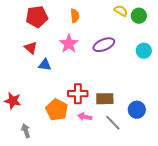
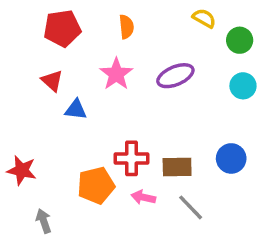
green circle: (139, 16) -> (240, 40), moved
orange pentagon: (57, 110) -> (96, 186), turned 30
blue circle: (137, 110) -> (231, 158), moved

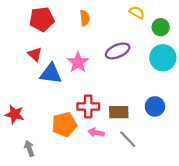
pink star: (116, 74) -> (78, 62), moved
cyan circle: (243, 86) -> (163, 58), size x1.5
blue triangle: (76, 109) -> (51, 74), size x1.5

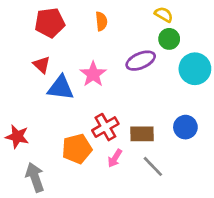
green circle: (161, 27) -> (169, 39), moved
red cross: (88, 106) -> (105, 127), turned -30
pink arrow: (96, 132) -> (115, 158), turned -70
gray arrow: (29, 148) -> (35, 177), size x1.5

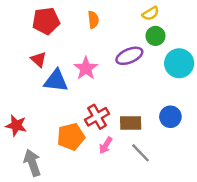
yellow semicircle: (164, 14) -> (151, 14), turned 119

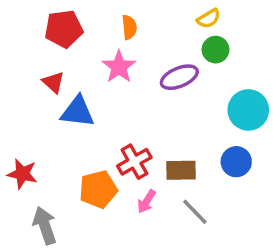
cyan circle: (179, 63) -> (248, 110), moved
pink star: (86, 68) -> (119, 67), moved

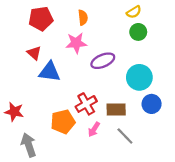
pink star: (119, 67) -> (76, 43), turned 30
purple ellipse: (179, 77) -> (103, 61), moved
cyan circle: (248, 110) -> (139, 77), moved

